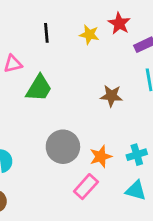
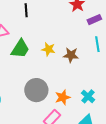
yellow star: (89, 35) -> (48, 49), moved
cyan cross: (137, 155) -> (88, 96), turned -32

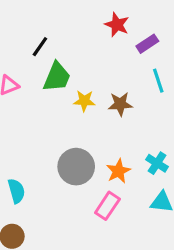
black line: (26, 10) -> (40, 47), turned 48
green trapezoid: (20, 49) -> (57, 77), moved

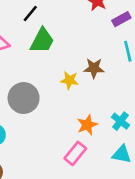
yellow star: (84, 101) -> (69, 80), moved
gray circle: (76, 167) -> (24, 98), moved

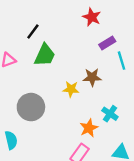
purple rectangle: (121, 19) -> (107, 43), moved
cyan cross: (121, 121) -> (110, 114), moved

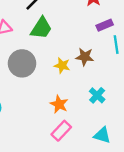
gray circle: (31, 107) -> (22, 63), moved
orange star: (89, 128) -> (59, 104), moved, turned -30

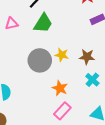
brown star: (85, 57) -> (87, 57), moved
gray circle: (22, 63) -> (40, 60), moved

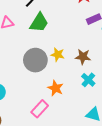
pink rectangle: (62, 111) -> (40, 109), moved

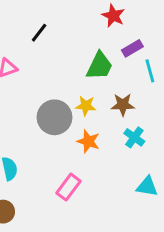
green trapezoid: (39, 23) -> (100, 66), moved
orange star: (56, 88) -> (88, 141), moved

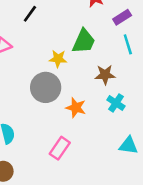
purple rectangle: (132, 48) -> (122, 17), moved
yellow star: (86, 106) -> (58, 59), moved

